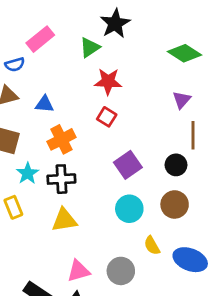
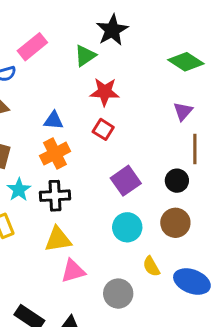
blue triangle: (44, 104) -> (53, 120), moved
pink triangle: (78, 271) -> (73, 271), moved

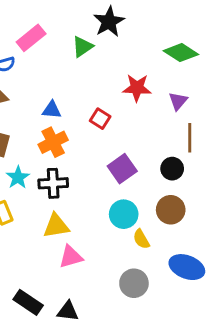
red star: (105, 92) -> (137, 88), moved
yellow semicircle: (151, 266) -> (141, 239), moved
gray circle: (118, 294) -> (134, 283), moved

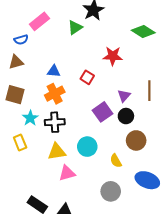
purple triangle: (178, 101) -> (124, 96), moved
black circle: (172, 169) -> (126, 116), moved
cyan circle: (124, 214) -> (87, 147), moved

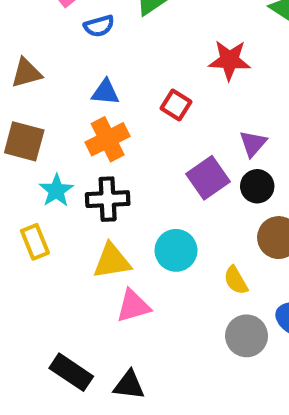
blue semicircle: (21, 40) -> (99, 26), moved
gray circle: (111, 191) -> (247, 336), moved

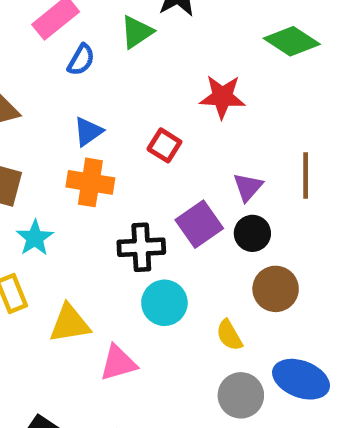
blue semicircle: (99, 26) -> (81, 60), turned -44
blue triangle: (105, 92) -> (88, 132), turned -40
orange cross: (108, 139) -> (90, 182), turned 36
black cross: (108, 199) -> (141, 247), moved
yellow triangle: (112, 261) -> (70, 324), moved

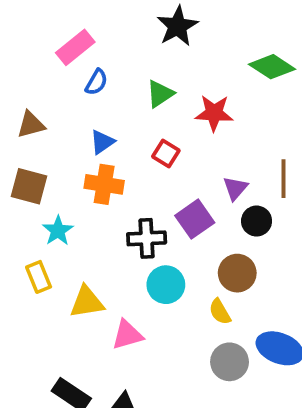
green triangle: (137, 32) -> (160, 94), moved
black circle: (252, 233) -> (257, 221), moved
brown circle: (276, 289) -> (237, 273), moved

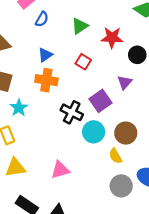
black circle: (257, 221) -> (137, 55), moved
black cross: (147, 238) -> (72, 112), turned 30
cyan circle: (166, 285) -> (94, 132), moved
yellow triangle: (87, 302) -> (15, 168), moved

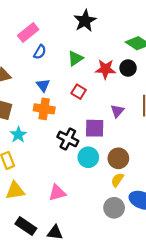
blue triangle: (45, 55) -> (43, 85), turned -32
black circle: (137, 55) -> (128, 68), moved
purple square: (100, 101) -> (95, 128), turned 36
yellow semicircle: (115, 156) -> (117, 180), moved, turned 64

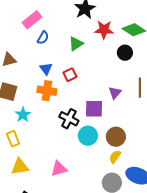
red star: (105, 69) -> (104, 30), moved
red square: (79, 92) -> (70, 75), moved, turned 32

